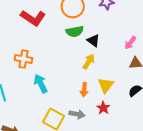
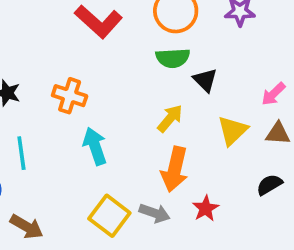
yellow arrow: (89, 62) -> (170, 118), moved
yellow triangle: (106, 85) -> (233, 131), moved
orange arrow: (84, 90) -> (175, 169), size x1.6

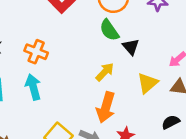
green semicircle: (173, 58) -> (109, 30), turned 55
cyan arrow: (95, 146) -> (33, 87), moved

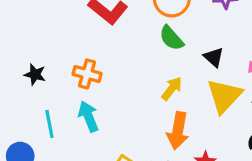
black triangle: (131, 47) -> (214, 57), moved
yellow triangle: (148, 83) -> (224, 96), size x1.4

